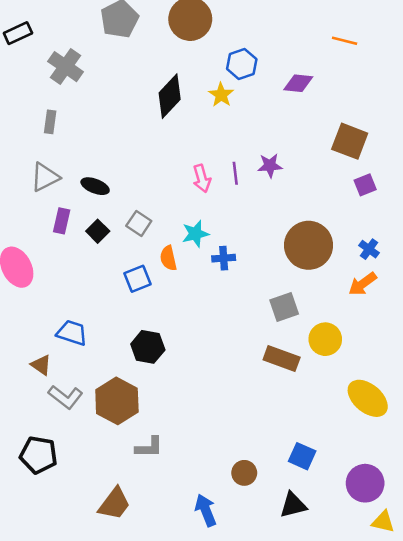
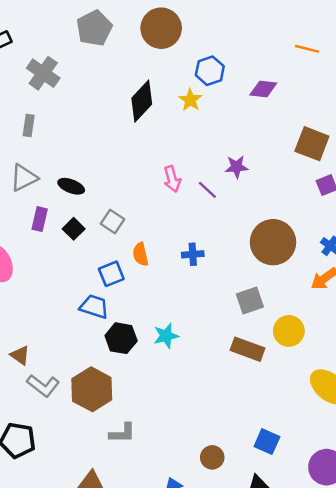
purple line: (235, 173) -> (207, 190), moved, turned -40
cyan star: (195, 234) -> (166, 336), moved
blue trapezoid: (72, 333) -> (94, 307), moved

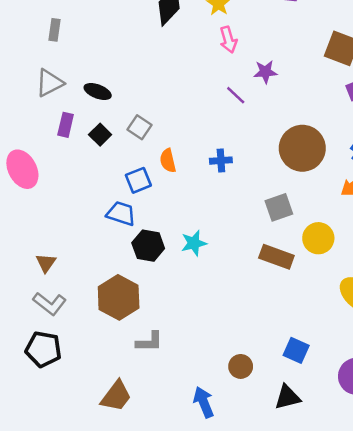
pink arrow: (172, 179) -> (228, 40), moved
brown triangle: (20, 355) -> (46, 263), turned 30
gray L-shape: (43, 386) -> (50, 304), moved

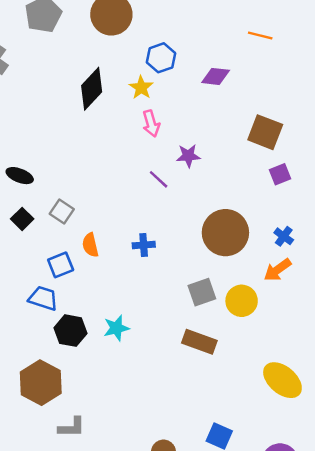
yellow circle: (318, 238) -> (242, 301), moved

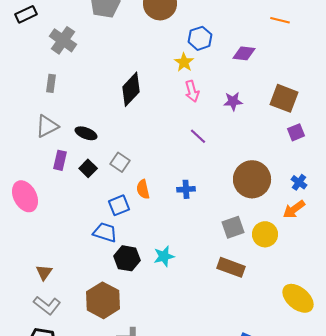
black diamond: (92, 89) -> (131, 89), moved
purple star: (188, 156) -> (233, 101), moved

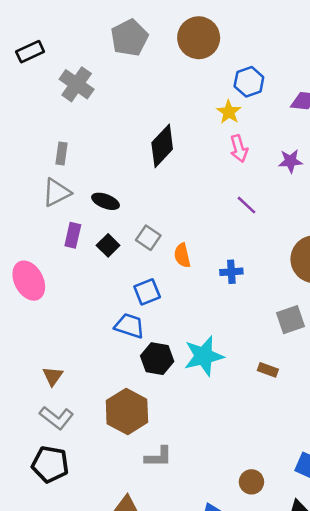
gray rectangle: (51, 83) -> (61, 153), moved
orange semicircle: (143, 189) -> (182, 255), moved
cyan star: (164, 256) -> (204, 356), size x1.5
brown rectangle: (231, 267) -> (268, 370), moved, size x0.6

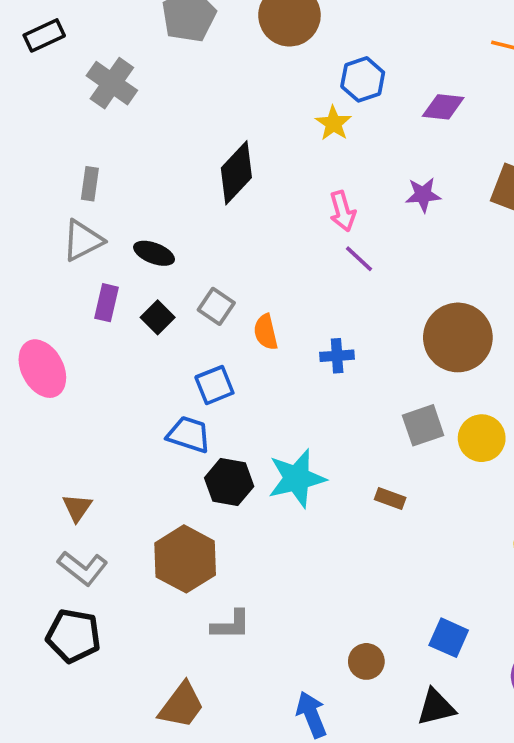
pink arrow: (239, 148) -> (343, 211), moved

